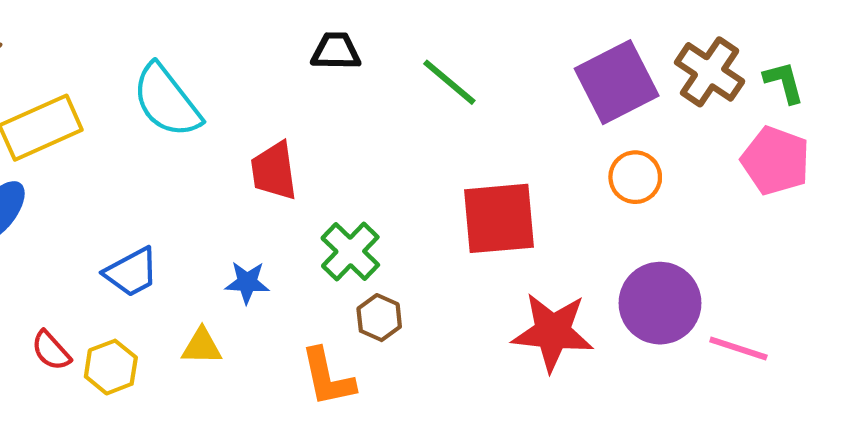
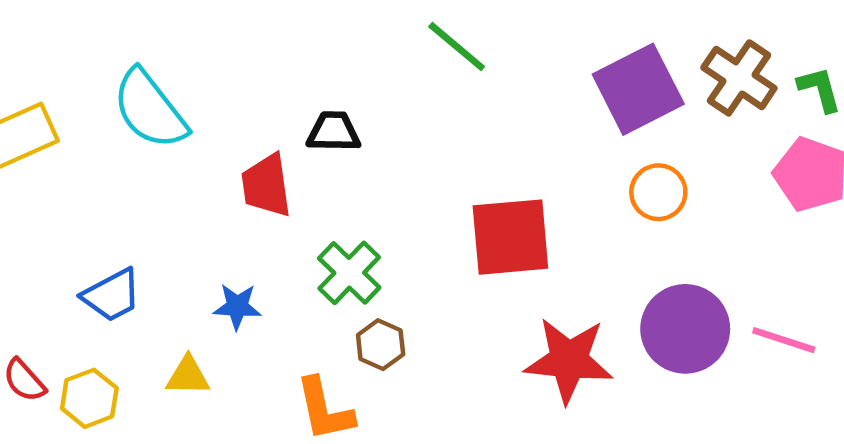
black trapezoid: (336, 51) -> (334, 132), moved
green line: (449, 82) -> (457, 47), moved
pink line: (738, 349) -> (784, 340), moved

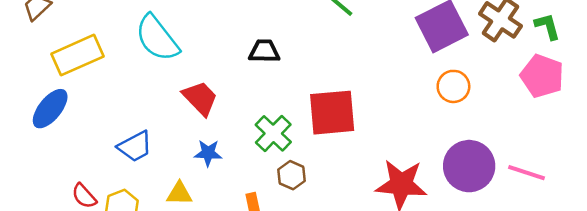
red trapezoid: (266, 185) -> (200, 98), moved, turned 144
red square: (510, 237) -> (332, 113), moved

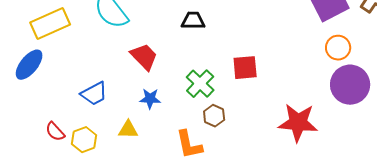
red square: (332, 113) -> (245, 68), size x0.7
purple circle: (469, 166) -> (350, 85), moved

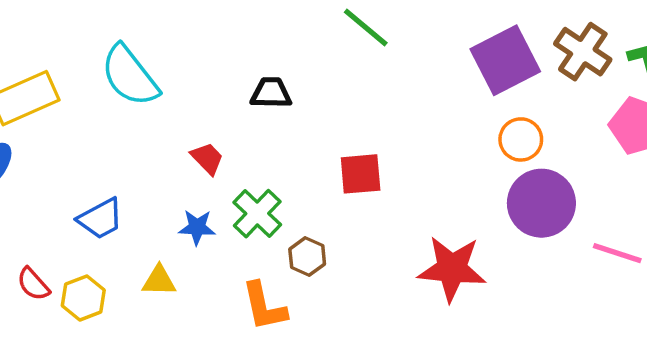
red trapezoid: (144, 57) -> (207, 158), moved, size x0.7
green cross: (200, 84) -> (257, 214), moved

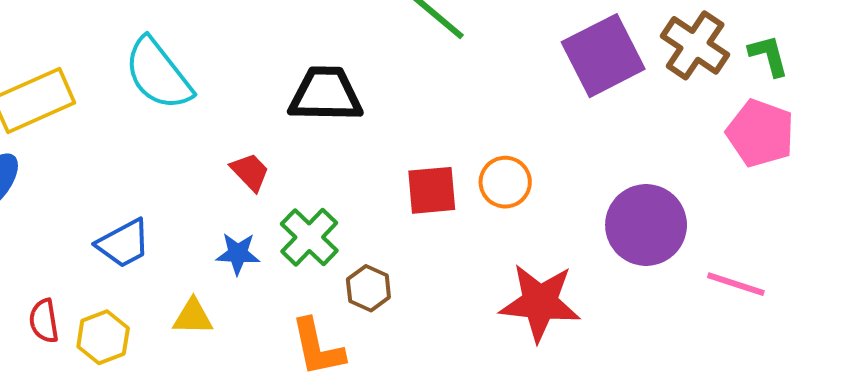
black trapezoid: (271, 93) -> (326, 94), size x1.5
orange circle: (521, 139) -> (505, 182), moved
red semicircle: (33, 284) -> (44, 321), turned 33

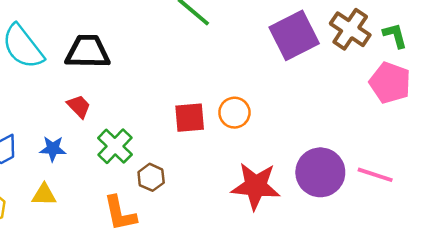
black trapezoid: (326, 94) -> (88, 52), moved
purple circle: (646, 225) -> (320, 172), moved
blue star: (238, 254) -> (53, 149), moved

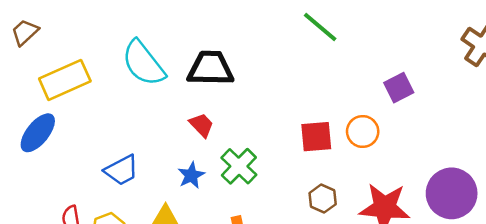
purple square: (294, 35) -> (399, 88), moved, size x0.6
blue star: (53, 149) -> (191, 175), moved, turned -30
brown hexagon: (151, 177) -> (323, 199), moved

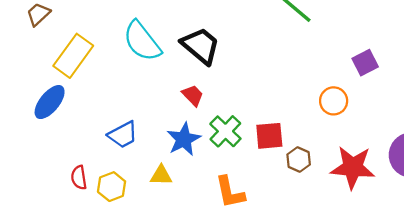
black trapezoid: (211, 68) -> (201, 46), turned 39
yellow rectangle: (65, 80) -> (73, 56), turned -30
red square: (316, 137) -> (269, 136), moved
blue star: (191, 175) -> (184, 139), size x1.4

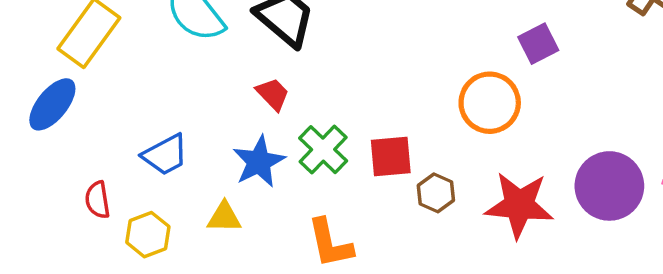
orange circle: (334, 101) -> (490, 103), size x1.4
red semicircle: (79, 178) -> (98, 200), moved

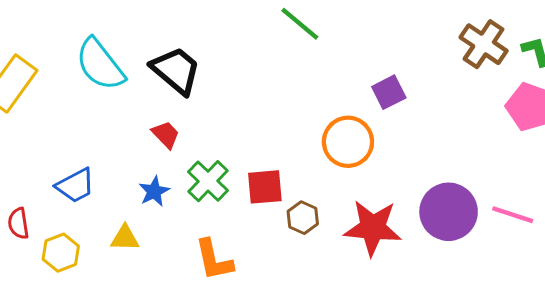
blue star: (259, 162) -> (154, 191), size x0.7

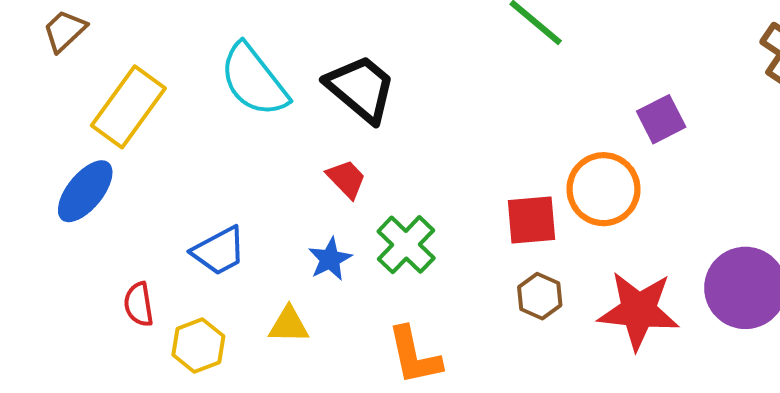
red square: (265, 187) -> (532, 220), moved

